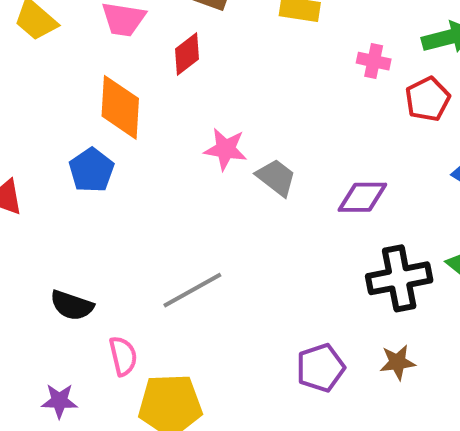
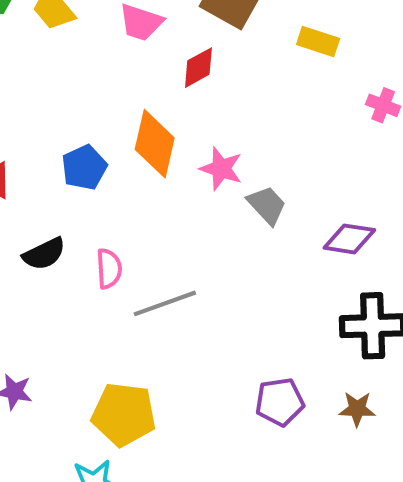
orange diamond: (120, 107) -> (155, 144), moved
black semicircle: (72, 305) -> (44, 254), moved, turned -54
pink semicircle: (123, 356) -> (109, 269), moved

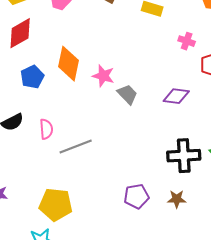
red diamond: (198, 68) -> (20, 33), moved, size x1.4
purple diamond: (349, 239) -> (176, 96), moved

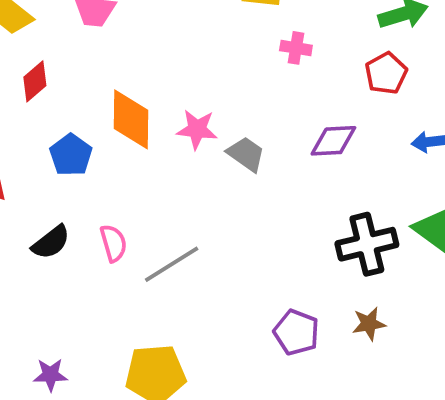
red diamond: (20, 33) -> (35, 81), size x0.7
pink cross: (187, 41) -> (296, 48), moved
purple pentagon: (136, 196) -> (296, 332), turned -30

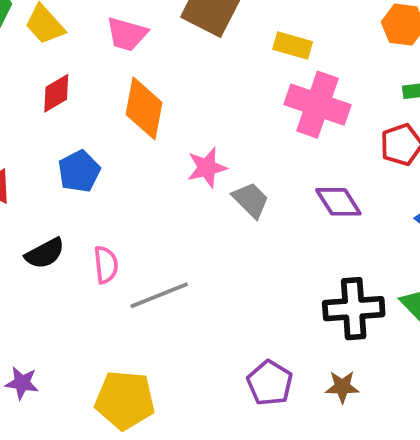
pink cross: (296, 48) -> (317, 105), size x2.0
orange diamond: (131, 119) -> (144, 108), moved
pink star: (197, 129) -> (207, 168), turned -30
purple diamond: (333, 141) -> (338, 202), turned 51

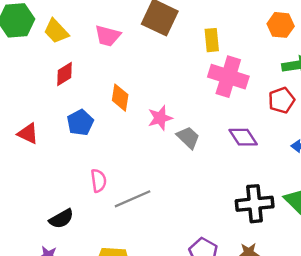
yellow rectangle: (293, 46) -> (212, 40), turned 70
orange diamond: (144, 108) -> (120, 98), moved, size x0.7
black semicircle: (45, 253) -> (61, 219), moved

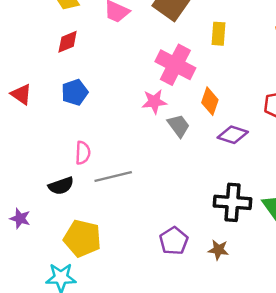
pink cross: (228, 77) -> (175, 65), moved
orange diamond: (120, 98) -> (210, 101), moved
purple diamond: (243, 137) -> (233, 135), turned -48
black semicircle: (61, 219) -> (61, 186), moved

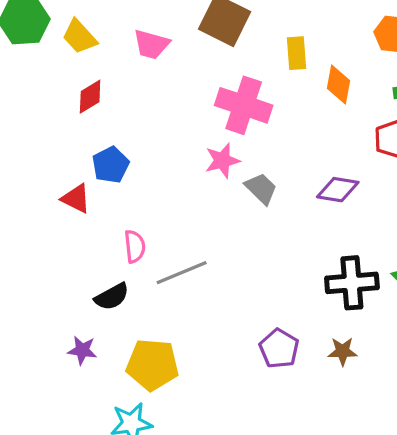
red triangle: (21, 94) -> (76, 199), moved
orange diamond: (210, 101) -> (338, 84), moved
purple star: (20, 218) -> (82, 350), moved

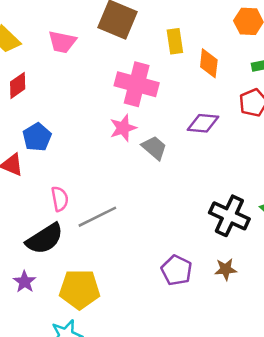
purple diamond: (338, 190) -> (203, 123), moved
black cross: (352, 283) -> (229, 216), turned 33
black semicircle: (112, 297) -> (45, 239), size x1.4
purple star: (82, 350) -> (25, 282), turned 30

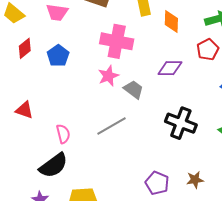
blue pentagon: (37, 137) -> (58, 56), moved
black cross: (229, 216) -> (181, 123), moved
gray line: (97, 217) -> (112, 126), moved

